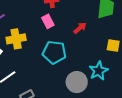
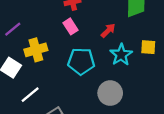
cyan star: (99, 71) -> (121, 55), moved

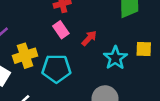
red arrow: (108, 31) -> (89, 38), moved
cyan pentagon: (81, 61) -> (56, 69), moved

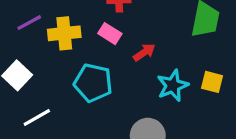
pink rectangle: (61, 30) -> (110, 34), turned -35
yellow cross: (25, 56) -> (64, 33), moved

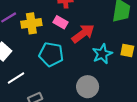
red arrow: (144, 52) -> (83, 33), size x1.6

